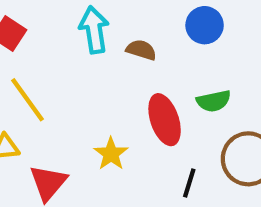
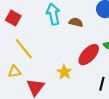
red ellipse: (165, 120) -> (89, 55), turned 65

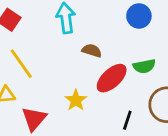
brown semicircle: (76, 22) -> (92, 51), moved

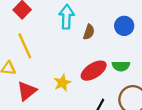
brown semicircle: (92, 51) -> (89, 32), moved, turned 80

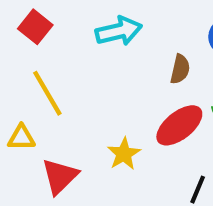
cyan arrow: (66, 17) -> (119, 31), turned 80
brown semicircle: (89, 32) -> (180, 69), moved

